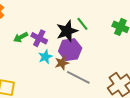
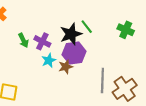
green arrow: (21, 37) -> (23, 40), turned -88
gray line: (78, 77) -> (102, 80), moved, turned 65

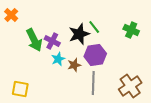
green arrow: (23, 40) -> (34, 40), size x1.6
purple hexagon: (74, 53) -> (95, 55), moved
gray line: (102, 80) -> (93, 83), moved

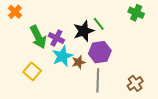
green cross: (131, 30) -> (136, 13), moved
cyan star: (58, 59) -> (62, 56), size x1.5
brown cross: (130, 86) -> (135, 83), size x0.7
yellow square: (20, 89) -> (32, 71), moved, turned 30

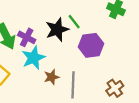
purple hexagon: (100, 52) -> (91, 45), moved
brown star: (79, 62) -> (52, 77), moved

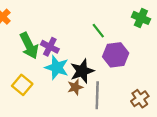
black star: (57, 30) -> (82, 71), moved
cyan star: (33, 58) -> (57, 68), turned -30

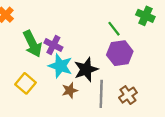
green line: (98, 31) -> (114, 29), moved
brown star: (75, 87) -> (70, 90), moved
brown cross: (140, 99) -> (128, 95), moved

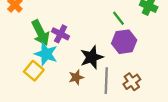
cyan star: (60, 66) -> (46, 54), moved

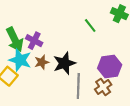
purple hexagon: (124, 42) -> (110, 66), moved
brown star: (76, 77) -> (42, 62), moved

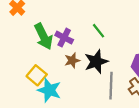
green line: (90, 26) -> (98, 31), moved
cyan star: (20, 60) -> (49, 90), moved

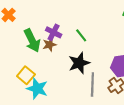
purple cross: (64, 38) -> (54, 32), moved
brown star: (72, 60) -> (49, 45), moved

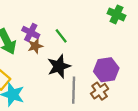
brown star: (49, 45) -> (35, 46), moved

